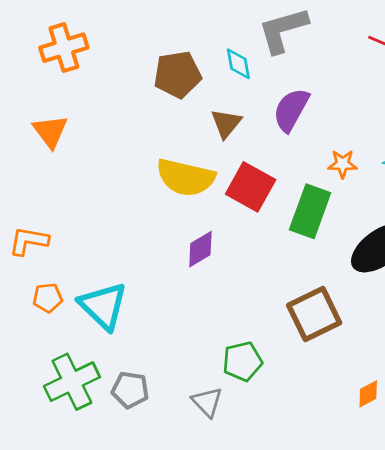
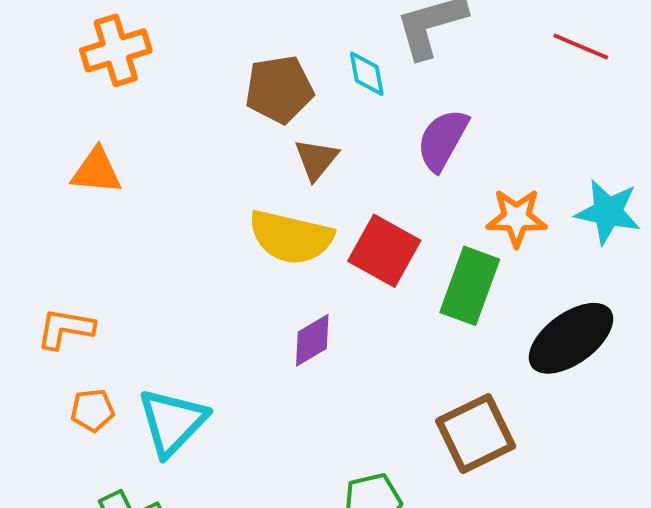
brown triangle: (226, 123) -> (316, 159), moved
orange triangle: (50, 131) -> (96, 171), turned -48
orange star: (343, 164) -> (516, 218), size x1.4
cyan triangle: (103, 306) -> (172, 422), turned 30

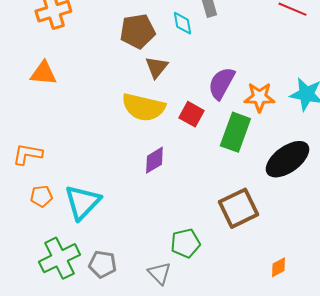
purple semicircle: (443, 140) -> (221, 83), moved
red square: (384, 251) -> (191, 114), size x0.7

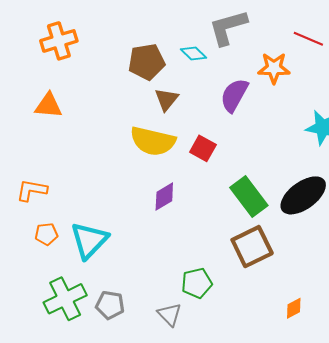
cyan diamond: (182, 23) -> (194, 53), turned -35
purple semicircle: (221, 83) -> (234, 95), moved
orange star: (259, 97) -> (274, 68), moved
green rectangle: (235, 132) -> (249, 196), moved, turned -57

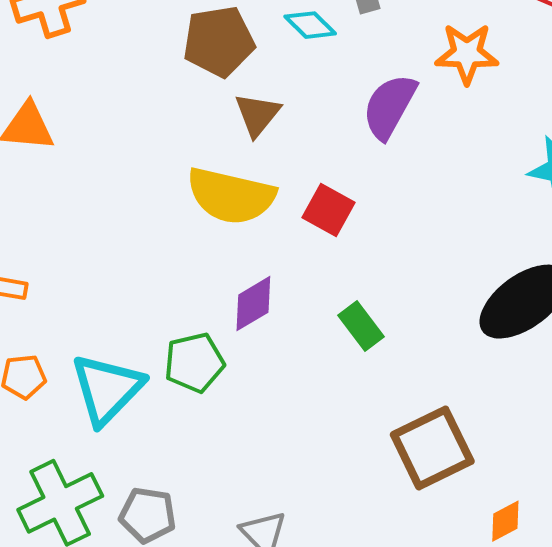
green rectangle: (249, 196) -> (361, 326), moved, size x0.6
brown square: (252, 247) -> (432, 448), moved
green pentagon: (197, 283) -> (194, 363), moved

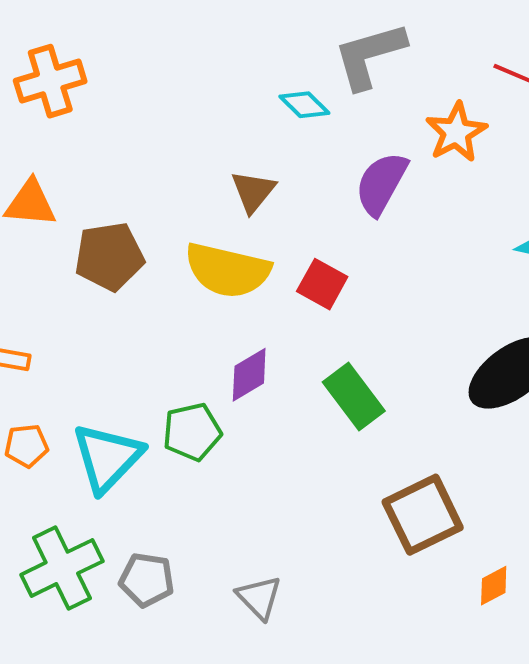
brown pentagon: (219, 41) -> (109, 256), moved
orange star: (467, 54) -> (456, 132), turned -30
green rectangle: (361, 326) -> (354, 396), size x1.4

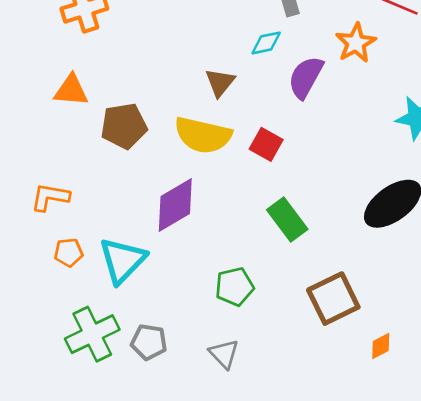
cyan diamond: (304, 105) -> (266, 43), moved, turned -56
purple diamond: (249, 375) -> (175, 205), moved, size x1.5
green pentagon: (192, 432) -> (235, 287), moved

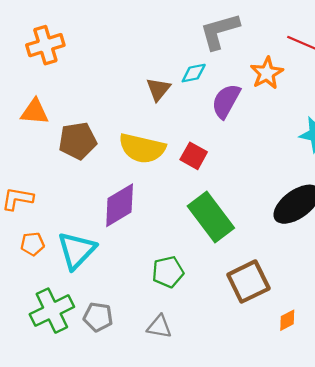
brown triangle: (220, 82) -> (158, 89), moved
green rectangle: (287, 219) -> (211, 217), size x1.4
gray triangle: (224, 354) -> (159, 327), turned -36

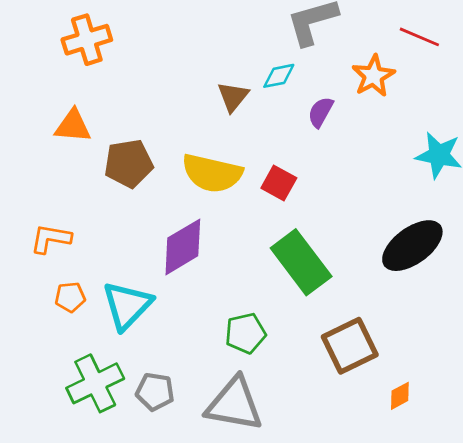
purple semicircle: (226, 101) -> (321, 112), size x0.7
gray triangle: (159, 327) -> (234, 404), size x1.8

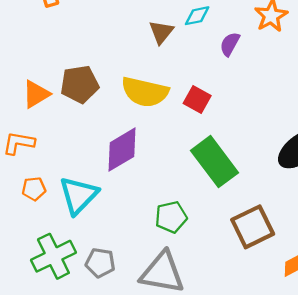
orange triangle: (73, 126) -> (36, 94), moved, turned -36

